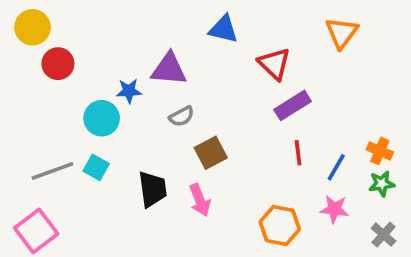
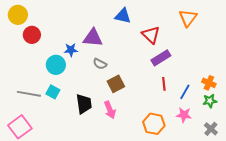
gray semicircle: (182, 116) -> (100, 64), turned 56
gray line: (53, 171) -> (29, 94), turned 30

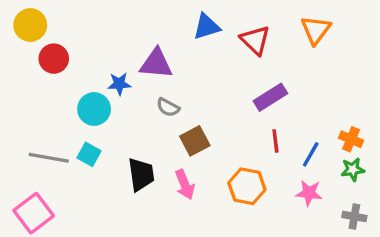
blue triangle: (123, 16) -> (207, 27), turned -30
red triangle: (151, 35) -> (255, 40), moved
orange hexagon: (154, 124) -> (247, 186), moved
gray cross: (211, 129) -> (354, 216), turned -32

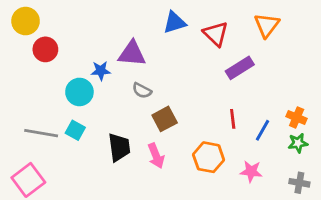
purple rectangle: (270, 97) -> (240, 68), moved
pink star: (309, 193) -> (251, 171), moved

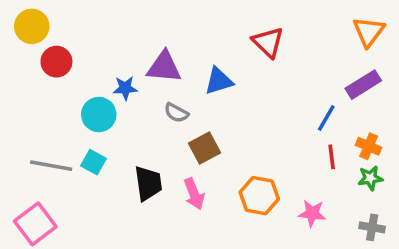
blue triangle: (175, 22) -> (219, 81), moved
orange triangle: (267, 25) -> (369, 32), moved
purple rectangle: (240, 68) -> (363, 85), moved
red line: (233, 119) -> (332, 157), moved
blue line: (262, 130) -> (326, 118), moved

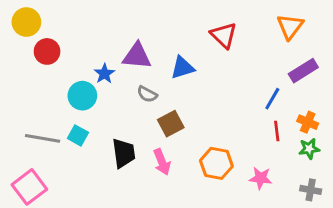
orange triangle: (369, 32) -> (290, 26), moved
blue star: (125, 88) -> (104, 74), turned -30

